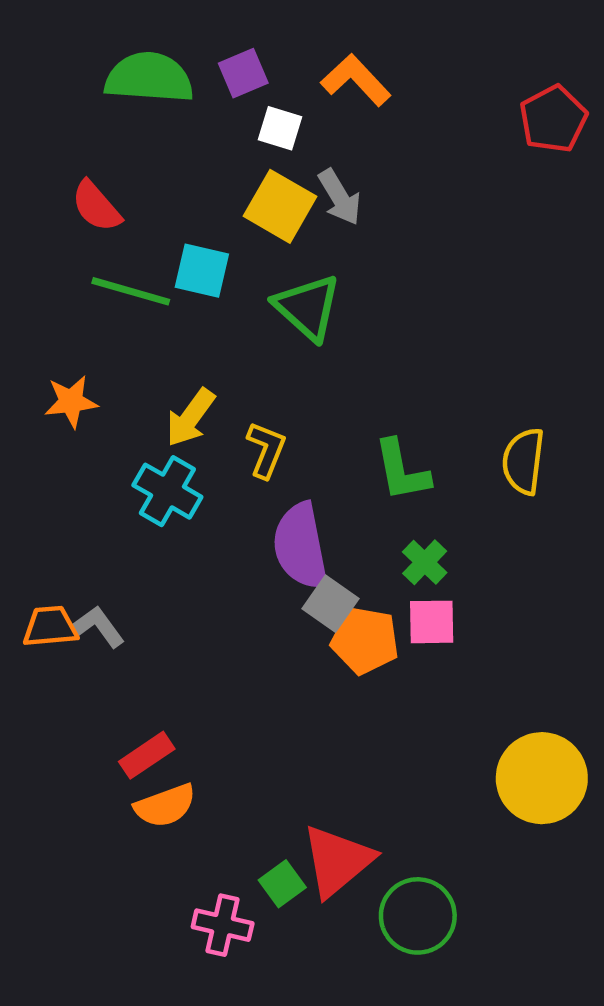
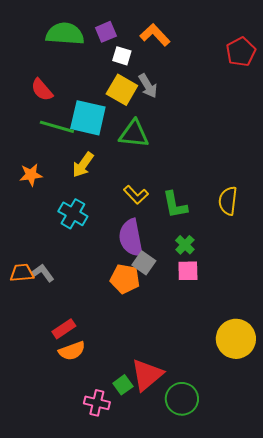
cyan square: (202, 271) -> (88, 118), size x1.5
green triangle: (308, 307) -> (134, 134), turned -36
yellow arrow: (190, 418) -> (83, 165), moved
yellow L-shape: (266, 450) -> (136, 195), moved, turned 115
orange pentagon: (365, 640) -> (125, 279), moved

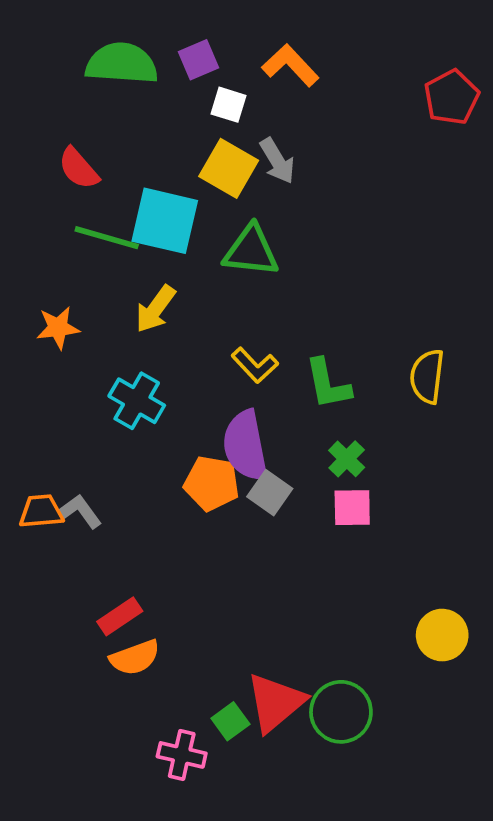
orange pentagon: (125, 279) -> (212, 483), moved
yellow circle: (236, 339) -> (442, 635), size x0.7
green circle: (182, 399) -> (341, 712), moved

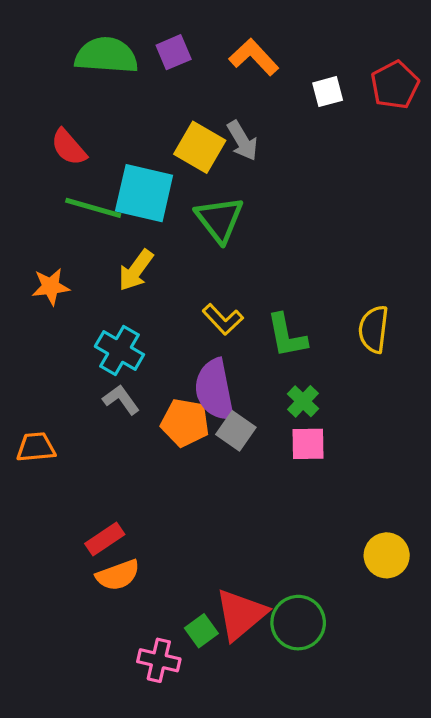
white square: (229, 105) -> (328, 92), moved, turned -32
green triangle: (251, 251) -> (219, 219), turned 46
gray L-shape: (80, 511) -> (121, 400), moved

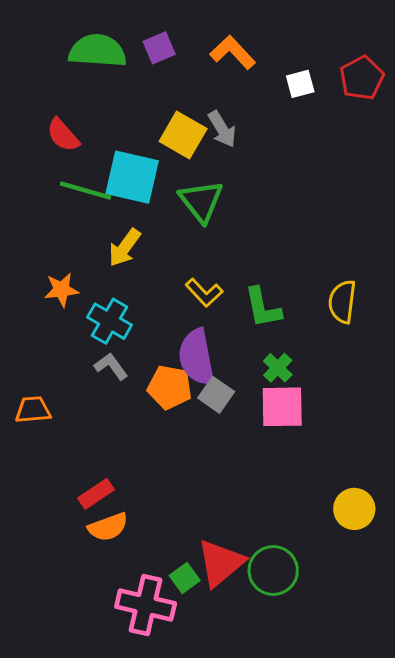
orange star: (51, 287) -> (61, 290), moved
pink square: (308, 444) -> (282, 407), size x1.4
pink cross: (159, 660) -> (146, 605), size x1.5

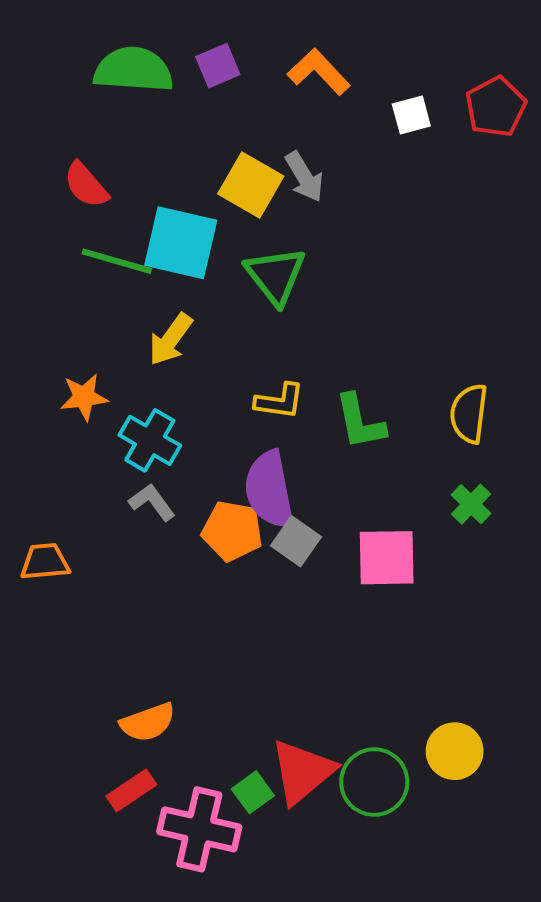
yellow L-shape: (204, 293) -> (280, 401), turned -39
green cross: (278, 368) -> (471, 504), moved
red rectangle: (96, 494) -> (131, 790), moved
yellow circle: (354, 509) -> (455, 751), moved

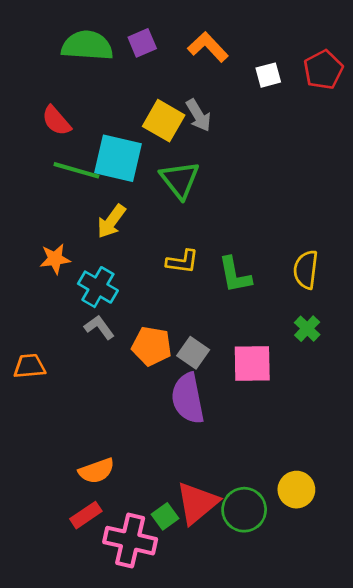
purple semicircle: (269, 490) -> (188, 398), moved

